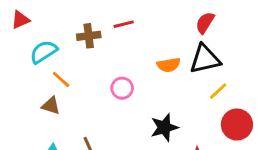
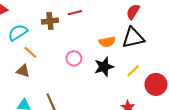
yellow line: (218, 91) -> (133, 71), moved
black star: (164, 127) -> (104, 67), moved

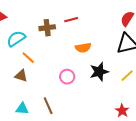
orange semicircle: (107, 42) -> (83, 48), moved
pink circle: (74, 58) -> (67, 77), moved

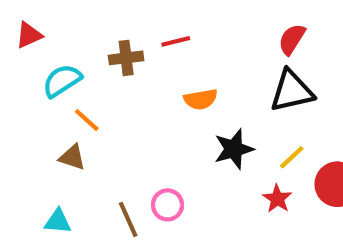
pink circle: (67, 77) -> (168, 205), moved
cyan triangle: (22, 109) -> (58, 221), moved
red star: (122, 111) -> (277, 199), moved

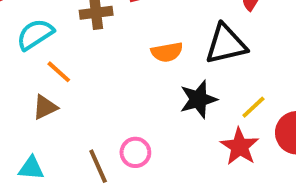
black triangle: (292, 91) -> (226, 44), moved
brown triangle: (72, 157) -> (45, 107), turned -44
red star: (277, 199) -> (240, 147), size x1.4

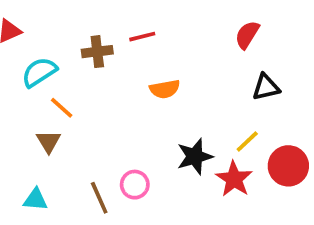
black triangle: (226, 44) -> (266, 87), moved, size x0.7
black star: (198, 99) -> (195, 156), moved
brown triangle: (45, 107) -> (49, 142), turned -35

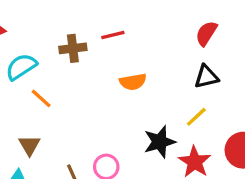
black triangle: (266, 87) -> (206, 77), moved
brown triangle: (49, 142) -> (29, 145), moved
yellow line: (247, 142) -> (196, 117), moved

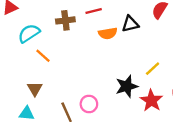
black triangle: (206, 77) -> (130, 24), moved
orange semicircle: (133, 82) -> (108, 33), moved

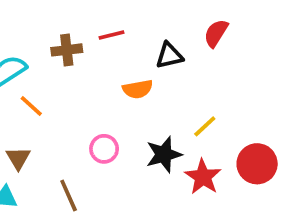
orange semicircle: (108, 33) -> (138, 89), moved
pink circle: (89, 104) -> (104, 149), moved

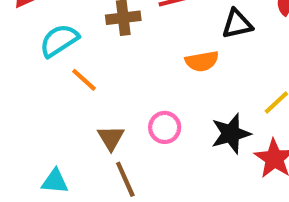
brown triangle: (18, 158) -> (111, 138), moved

